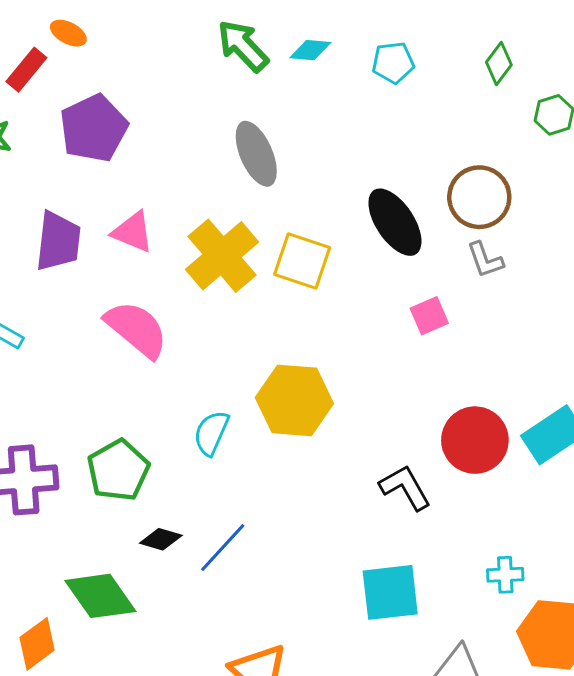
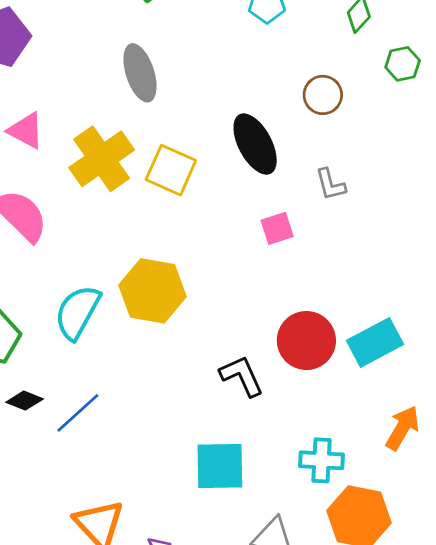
brown circle: (479, 197) -> (323, 95), moved, size x0.7
cyan semicircle: (211, 433) -> (77, 312), size x1.4
cyan cross: (505, 575) -> (322, 460), size x1.4

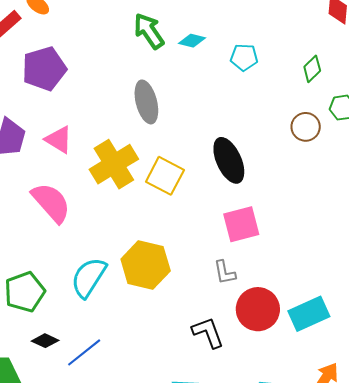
brown circle: (323, 95) -> (306, 127), moved
gray L-shape: (330, 184) -> (225, 272), moved
pink square: (277, 228) -> (241, 224), size x1.5

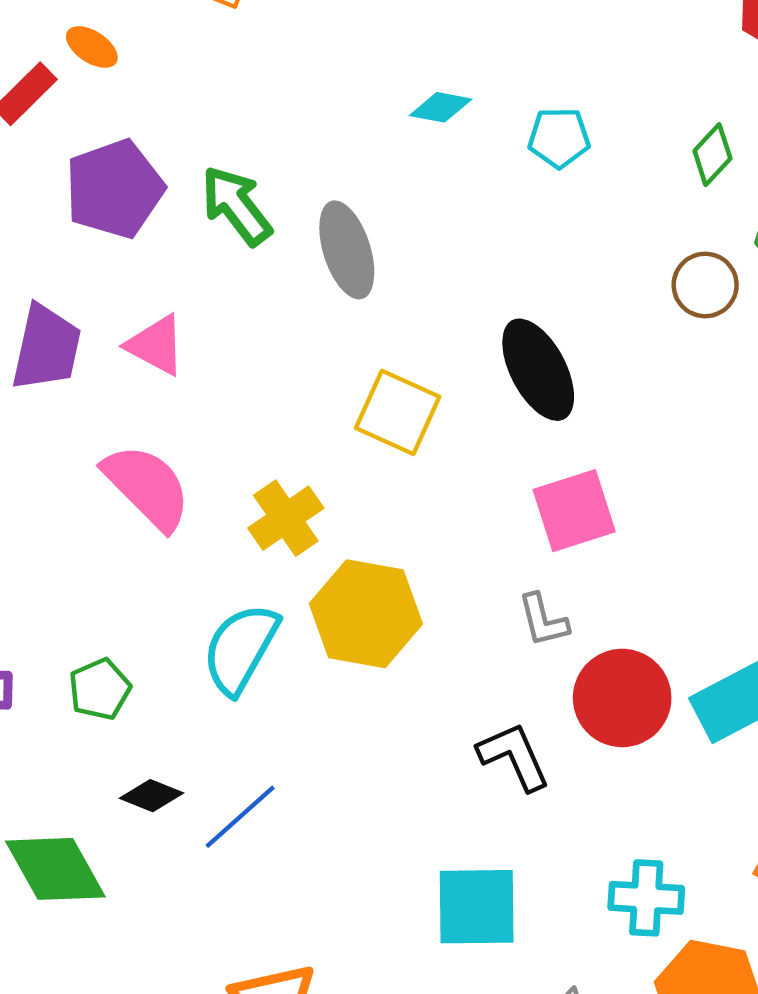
green arrow: (149, 31) -> (236, 206), moved
yellow cross: (114, 164) -> (286, 518), moved, size x0.7
green pentagon: (25, 292) -> (100, 689), size x0.7

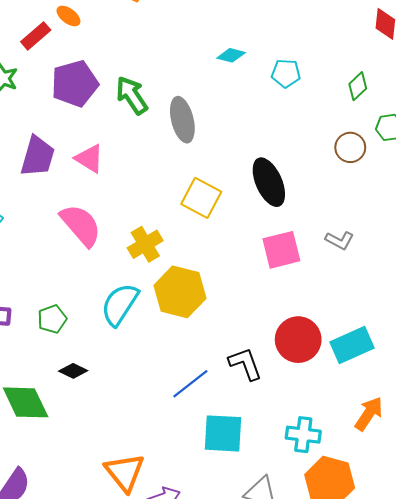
gray L-shape: (543, 620) -> (340, 240), moved, turned -52
blue line: (240, 817) -> (190, 384), moved

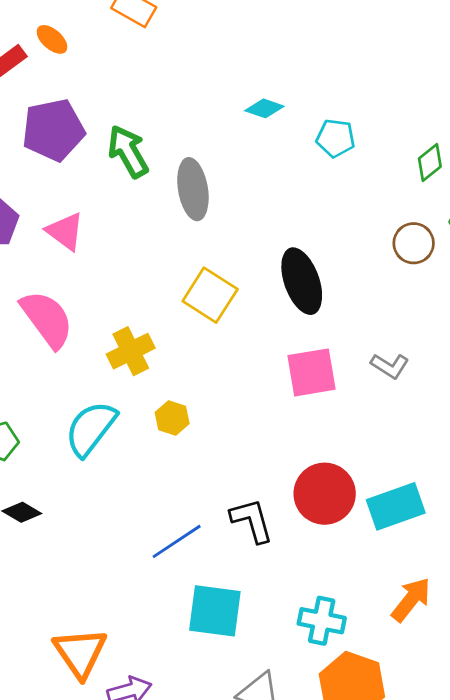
yellow hexagon: (180, 292) -> (172, 418), size x0.5

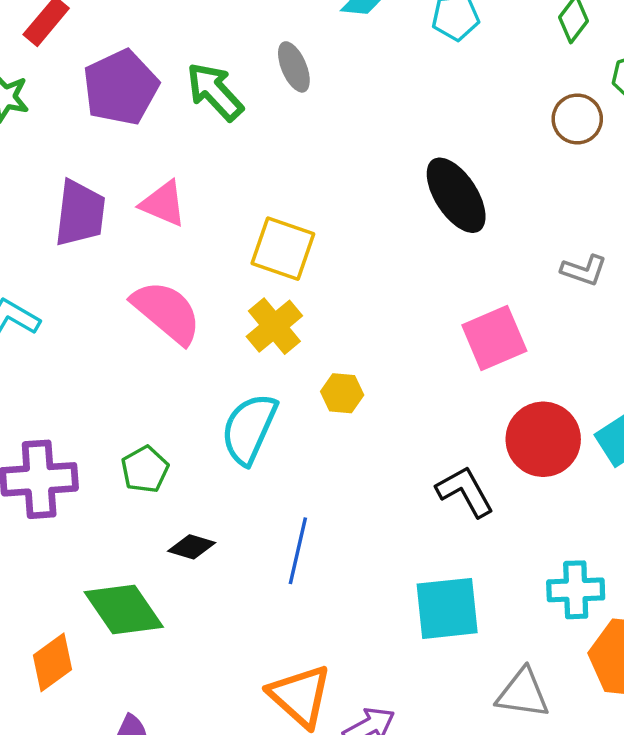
gray ellipse: (193, 189) -> (294, 67), moved, size x0.7
yellow square: (210, 295) -> (283, 249), moved
pink square: (312, 372) -> (494, 338), moved
blue line: (177, 541) -> (298, 551), moved, turned -30

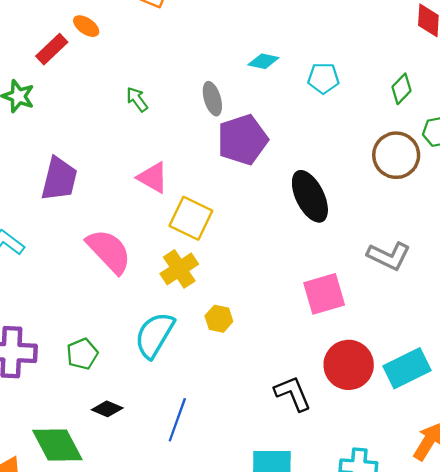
purple pentagon: (121, 87) -> (243, 140), moved
green arrow: (215, 92) -> (137, 99), moved, size x0.6
brown circle: (577, 119) -> (396, 155), size x1.4
pink triangle: (163, 204) -> (153, 178), moved
gray L-shape: (584, 270) -> (389, 256), size x1.4

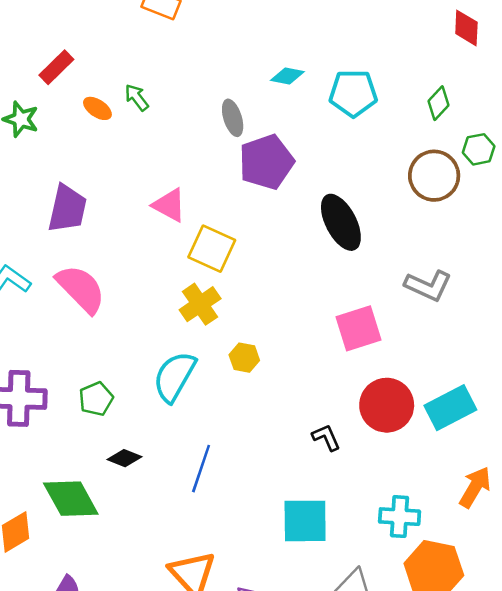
orange ellipse: (86, 26) -> (97, 108), moved
cyan pentagon: (323, 78) -> (353, 93), size x1.4
green arrow: (137, 99) -> (137, 97), moved
pink semicircle: (109, 251) -> (81, 289), moved
black L-shape: (293, 393) -> (326, 437), size x0.7

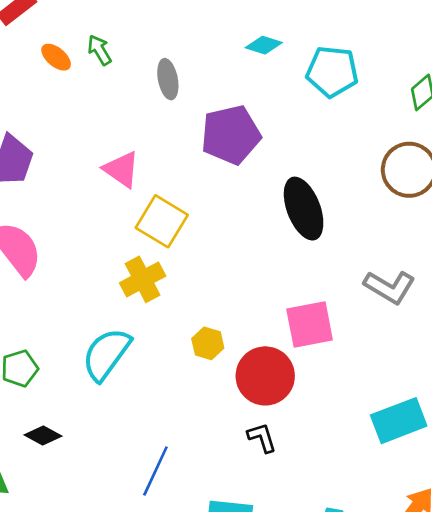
gray ellipse: (233, 118) -> (168, 79), moved
yellow hexagon: (244, 358) -> (208, 343), moved
red circle: (387, 405) -> (265, 376), moved
blue line: (201, 469) -> (155, 471), moved

